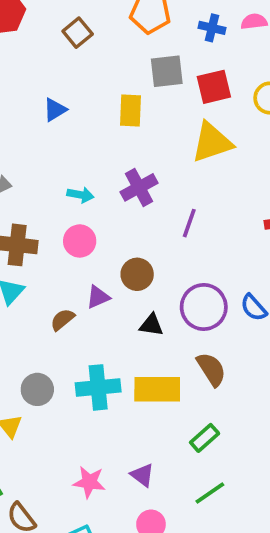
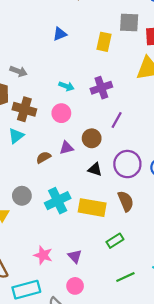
purple line: (189, 223) -> (117, 120), moved
cyan cross: (98, 387) -> (58, 201), turned -30
green line: (210, 493) -> (125, 277), moved

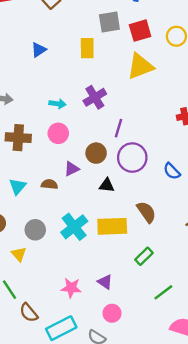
cyan triangle: (16, 136) -> (18, 186), moved
brown semicircle: (43, 157) -> (49, 184), turned 48
purple circle: (127, 164) -> (132, 158), moved

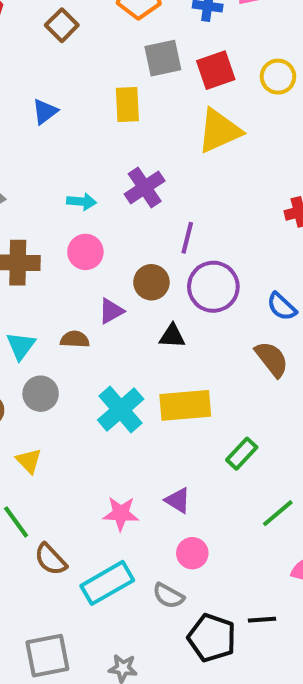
brown semicircle: (146, 212) -> (272, 359), moved
gray circle: (35, 230) -> (41, 394), moved

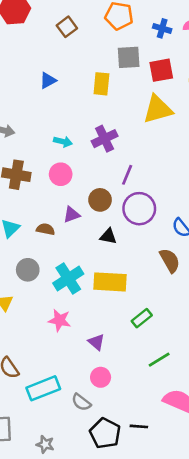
gray circle: (41, 394) -> (28, 270), moved
pink star: (121, 514) -> (60, 320), moved

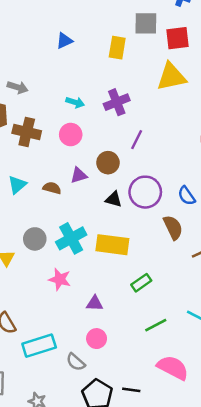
purple circle: (139, 209) -> (145, 192), moved
gray circle: (28, 270) -> (35, 239), moved
purple triangle: (96, 342) -> (95, 303), turned -42

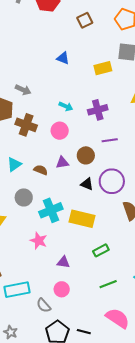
blue triangle: (64, 41) -> (63, 58), turned 40
yellow rectangle: (117, 48) -> (103, 68), turned 60
purple line: (137, 140) -> (110, 140), turned 49
gray circle: (35, 239) -> (24, 197), moved

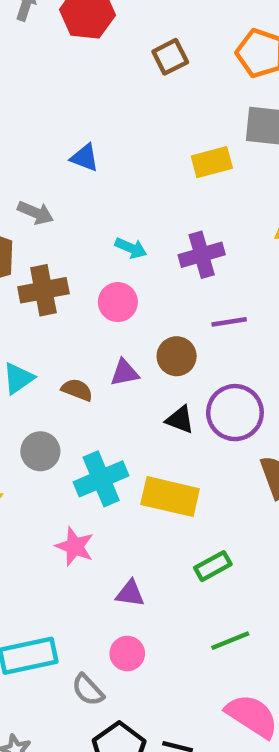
blue triangle: (63, 58) -> (85, 158), moved
brown cross: (26, 125) -> (43, 290), turned -30

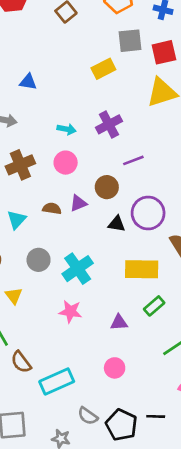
brown semicircle: (77, 390) -> (52, 209), moved
yellow rectangle: (170, 497) -> (142, 269), moved
purple triangle: (130, 593) -> (119, 322), moved
gray semicircle: (88, 690) -> (88, 416), moved

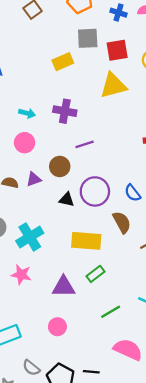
purple cross: (109, 124) -> (65, 111), turned 35
purple triangle: (119, 322) -> (64, 287), size x1.5

